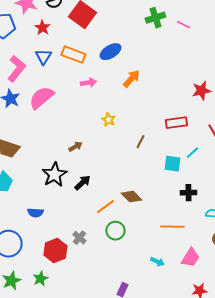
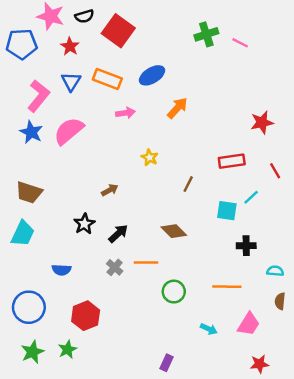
black star: (54, 175) -> (84, 224), size x0.7
brown diamond: (131, 197) -> (174, 231), moved
orange line: (105, 207) -> (146, 263), turned 36
green circle: (115, 231) -> (174, 292), moved
gray cross: (79, 238) -> (115, 267), moved

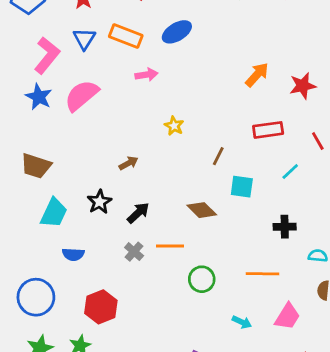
orange arrow: (177, 108) -> (257, 75), moved
cyan square: (227, 211) -> (242, 187), moved
cyan trapezoid: (23, 234) -> (54, 213), moved

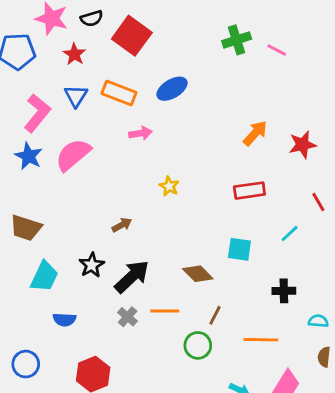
red rectangle: (268, 130) -> (249, 191), moved
brown line: (218, 156) -> (215, 315), moved
black arrow: (138, 213) -> (132, 277), size x1.5
blue circle: (36, 297) -> (26, 364), size x0.7

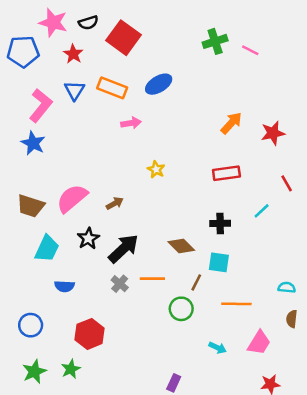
pink semicircle: (73, 155) -> (72, 198), moved
cyan square: (239, 249) -> (219, 262), moved
black cross: (284, 291) -> (220, 223), moved

